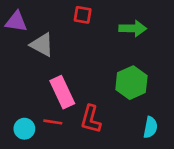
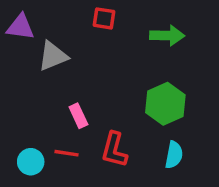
gray triangle: (42, 45) -> (53, 56), turned -50
pink rectangle: (62, 92) -> (78, 116), size x0.6
cyan semicircle: (150, 127) -> (174, 155), moved

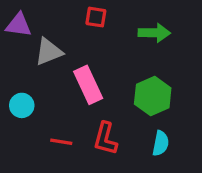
pink rectangle: (78, 116) -> (88, 85), moved, size x1.6
cyan circle: (31, 162) -> (22, 105), moved

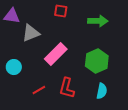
pink rectangle: (88, 85) -> (56, 54), turned 70
red line: (61, 142) -> (39, 90), turned -40

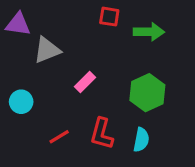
red square: (61, 11) -> (109, 17), moved
pink rectangle: (56, 54) -> (85, 82), size x0.6
cyan semicircle: (102, 91) -> (141, 140), moved

